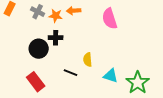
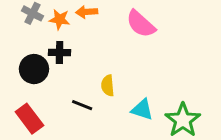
pink semicircle: (110, 19) -> (141, 24), turned -30

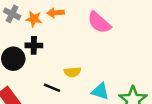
yellow semicircle: (108, 86) -> (73, 72), turned -91

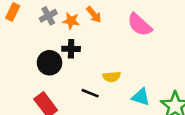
orange arrow: (56, 13) -> (94, 15), turned -126
gray cross: (12, 14) -> (48, 16), turned 35

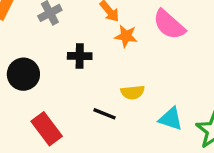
orange star: (71, 21) -> (126, 36), moved
black circle: (49, 63) -> (23, 74), moved

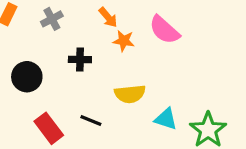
yellow semicircle: (133, 92) -> (130, 94), size x1.4
black line: (105, 114) -> (91, 120), moved

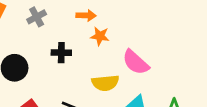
orange arrow: (108, 17) -> (86, 15), turned -48
pink semicircle: (164, 30) -> (136, 62), moved

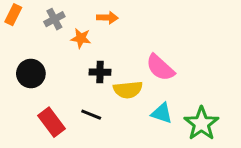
orange star: (100, 36) -> (81, 38), moved
black cross: (61, 53) -> (100, 72), moved

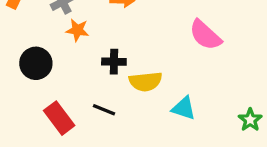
orange star: (81, 38) -> (77, 30), moved
pink semicircle: (160, 68) -> (205, 35), moved
green star: (201, 124) -> (250, 120), moved, size x0.6

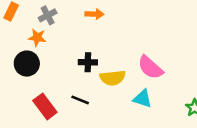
orange star: (77, 30) -> (37, 38), moved
pink semicircle: (205, 35) -> (150, 67), moved

